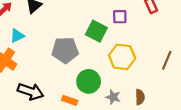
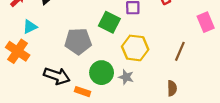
black arrow: (30, 91) -> (57, 76), moved
gray star: (113, 97) -> (126, 77), moved
brown semicircle: (140, 97) -> (172, 88), moved

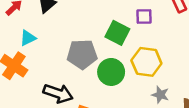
green circle: (102, 73) -> (111, 72), moved
gray star: (126, 77) -> (160, 95), moved

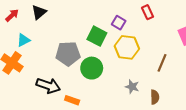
purple square: (144, 16) -> (119, 23), turned 32
yellow hexagon: (146, 62) -> (127, 47), moved

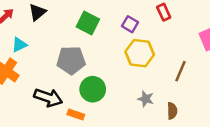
green square: (97, 36) -> (88, 23), moved
green circle: (92, 68) -> (93, 89), moved

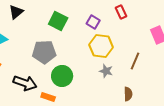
gray star: (146, 99) -> (106, 71), moved

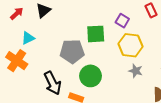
green square: (58, 21) -> (96, 34), moved, turned -30
black arrow: (25, 83) -> (53, 83), turned 45

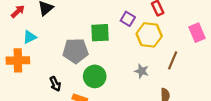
yellow hexagon: (130, 45) -> (149, 35), moved
orange cross: (17, 61) -> (18, 60), turned -35
black arrow: (53, 83) -> (55, 84), size x0.6

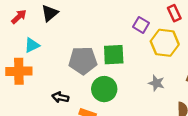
green square: (100, 33) -> (114, 55), moved
black arrow: (55, 84) -> (60, 97), turned 128

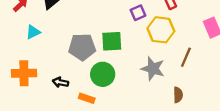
purple square: (141, 25) -> (138, 13), turned 35
orange cross: (19, 71) -> (24, 73), moved
gray star: (156, 83) -> (153, 69), size x1.5

